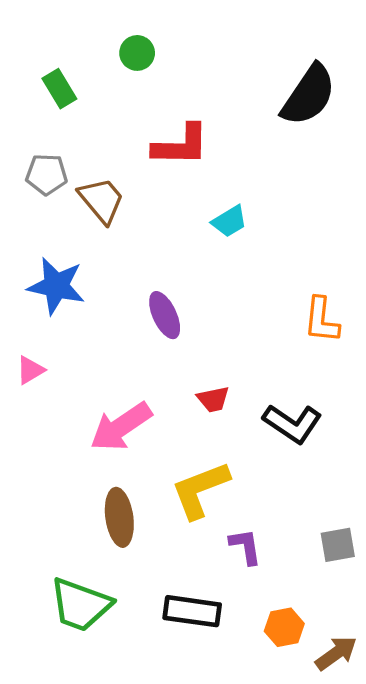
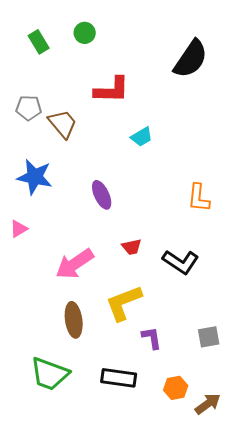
green rectangle: (59, 89) -> (39, 42), moved

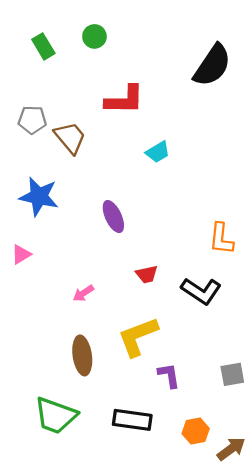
orange L-shape: (199, 198) -> (221, 239), moved
pink arrow: (75, 264) -> (83, 293), size x0.5

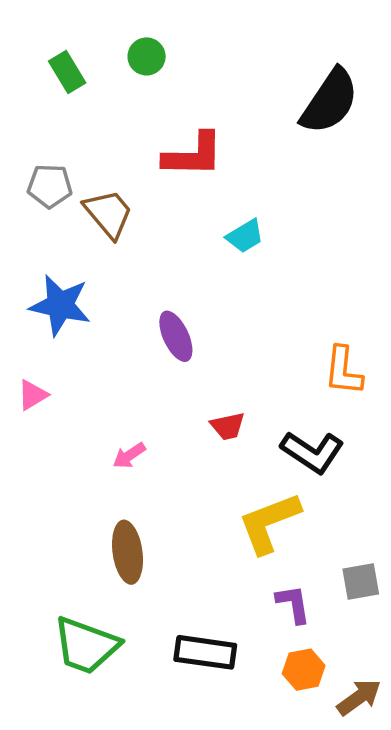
yellow L-shape: (138, 337) -> (269, 523), moved
purple L-shape: (169, 375) -> (293, 604), moved

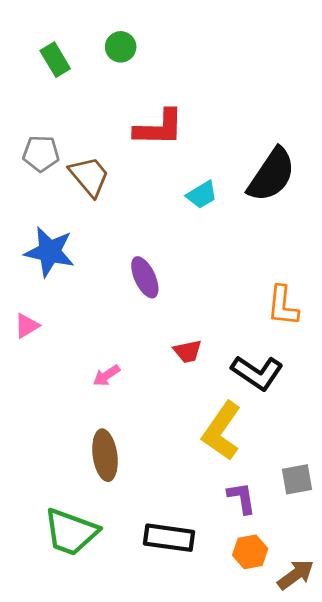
black semicircle: (330, 101) -> (271, 175), moved
yellow L-shape: (269, 523) -> (222, 431), turned -34

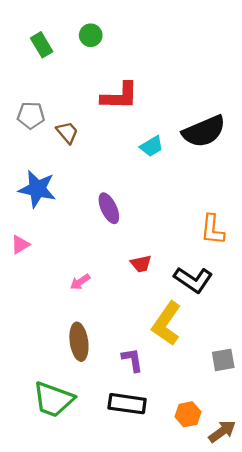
black semicircle: (271, 175) -> (204, 131), turned 33
brown trapezoid: (89, 176) -> (67, 132), size x0.7
purple L-shape: (242, 498) -> (132, 360), moved

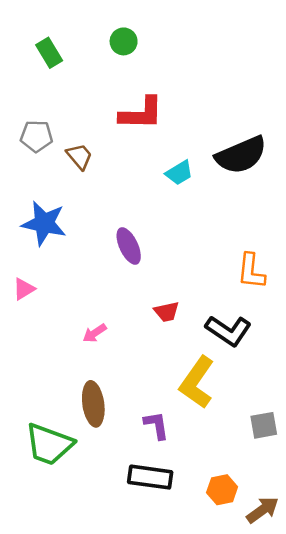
green circle: (91, 35) -> (124, 41), moved
green trapezoid: (53, 399) -> (49, 444), moved

